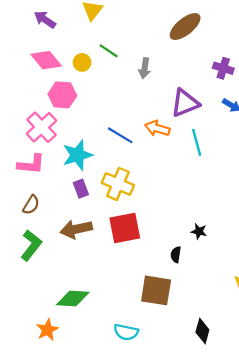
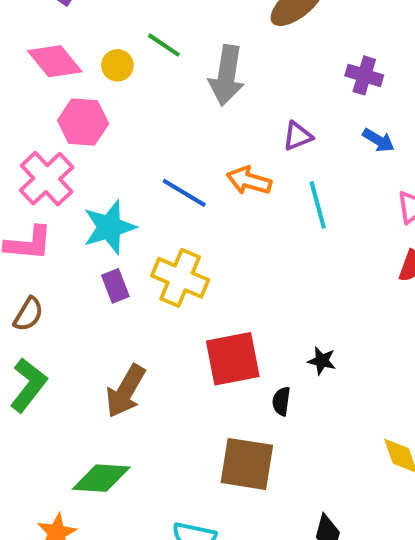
gray arrow: (145, 68) -> (227, 75), size x1.6
purple triangle: (185, 103) -> (298, 136), size x0.6
red square: (125, 228) -> (233, 359), moved
brown arrow: (76, 229) -> (126, 391), moved, turned -48

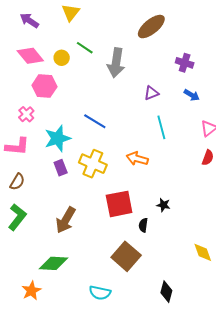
pink cross: (47, 179) -> (26, 114), size x0.6
orange arrow: (249, 181) -> (137, 159), moved
brown square: (247, 464) -> (126, 256), turned 32

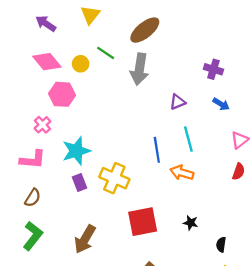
brown ellipse: (151, 27) -> (145, 30), moved
blue line: (95, 121) -> (157, 150), moved, turned 50
orange arrow: (137, 159) -> (182, 173), moved
black semicircle: (143, 225) -> (221, 245), moved

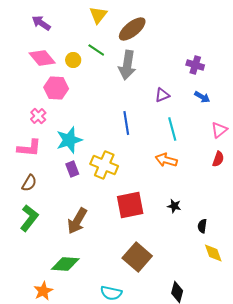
yellow triangle: (90, 15) -> (98, 15), moved
blue line: (157, 150) -> (126, 123), moved

